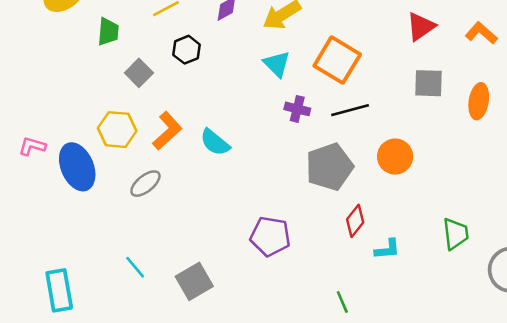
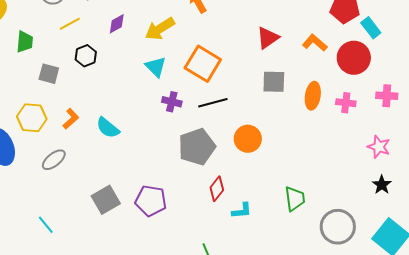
gray square: (139, 73) -> (49, 74), turned -30
orange L-shape: (167, 131) -> (71, 119), size x0.7
gray square: (194, 281) -> (106, 200), moved

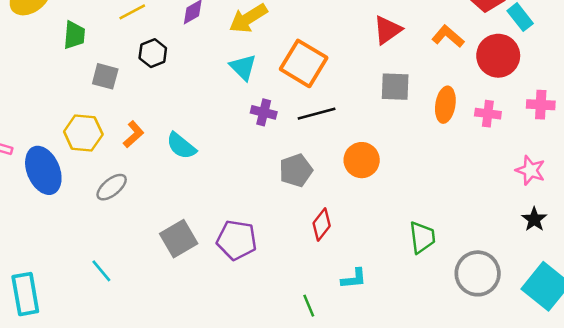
gray pentagon: (197, 147) -> (296, 170), size x0.7
cyan L-shape: (242, 211) -> (354, 279), moved

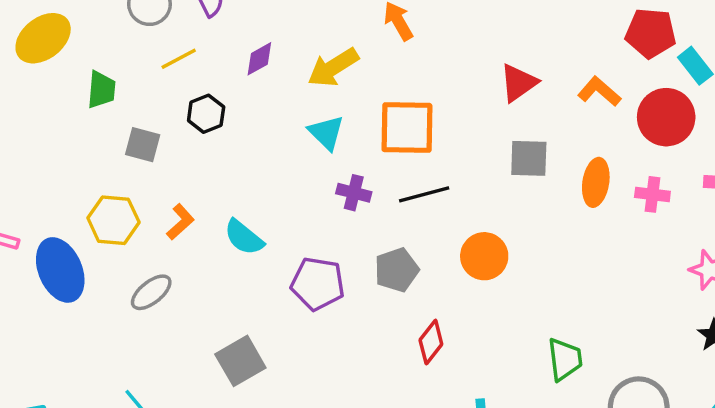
orange square: (304, 63) -> (407, 127), turned -30
purple pentagon: (237, 240) -> (318, 284), moved

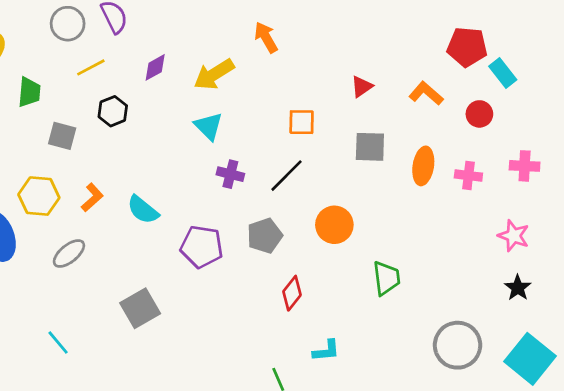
red triangle: (519, 83) -> (362, 87), size x0.7
red circle: (666, 117) -> (479, 114), size x0.6
orange square: (407, 127) -> (302, 122), moved, size x0.6
black line: (424, 194) -> (287, 176), turned -30
green trapezoid: (565, 359) -> (386, 278), moved

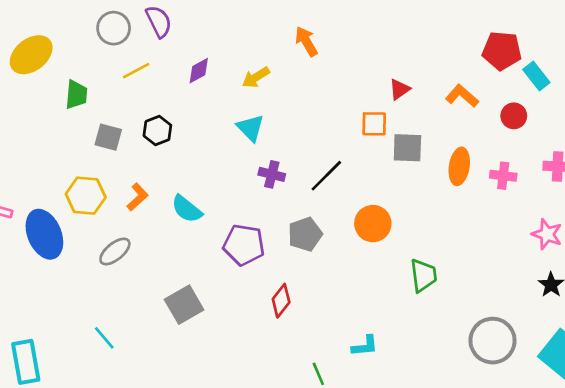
yellow arrow: (214, 74) -> (256, 77), size x0.7
black hexagon: (113, 111) -> (157, 130), moved
orange square: (302, 122) -> (374, 124), moved
red diamond: (292, 293) -> (281, 301), moved

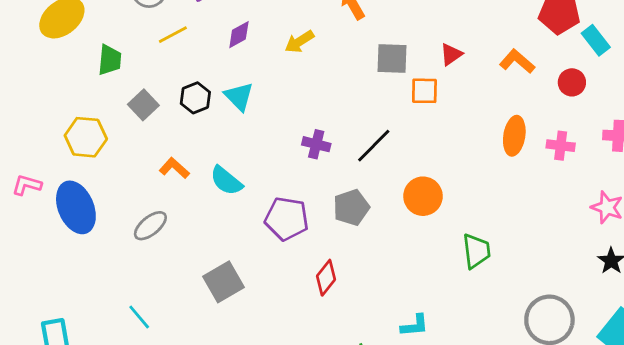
cyan triangle: (251, 128) -> (239, 96), moved
gray square: (108, 137) -> (143, 105), turned 32
gray square: (407, 148) -> (392, 58), moved
yellow hexagon: (86, 196) -> (86, 137), moved
orange L-shape: (137, 197) -> (174, 168), turned -96

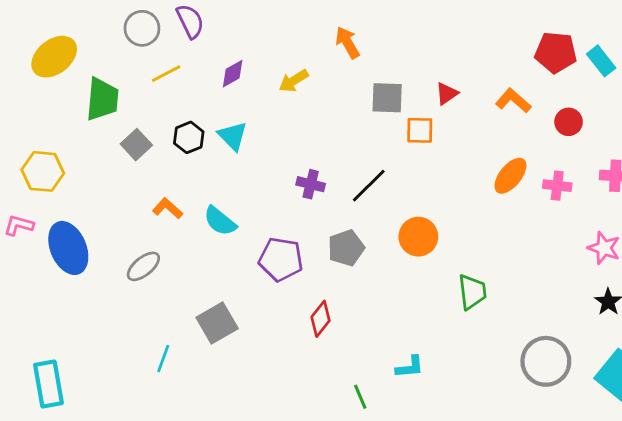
cyan rectangle: (596, 40) -> (601, 61), moved
green trapezoid: (110, 60) -> (102, 99), size x1.4
orange ellipse: (514, 136) -> (510, 176), turned 30
yellow hexagon: (86, 137) -> (43, 171), moved
cyan line: (139, 317) -> (163, 359), moved, turned 60

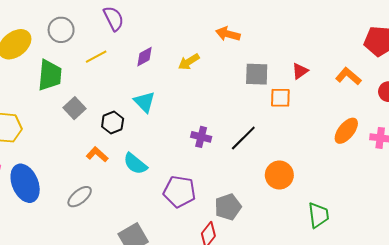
gray circle: (142, 28) -> (61, 30), moved
orange arrow: (347, 42) -> (228, 34), turned -45
black hexagon: (189, 137) -> (113, 123), moved
gray pentagon: (346, 248) -> (228, 207), moved

